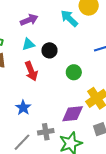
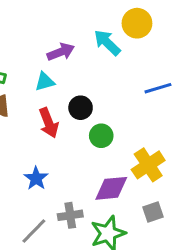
purple arrow: (29, 20) -> (61, 52), moved
black circle: (49, 50) -> (81, 108), moved
green circle: (74, 72) -> (101, 136), moved

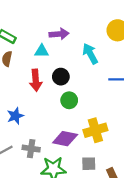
cyan arrow: (107, 43) -> (90, 54), moved

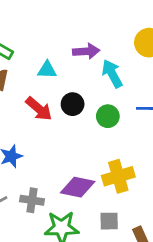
purple arrow: (59, 34) -> (86, 51), moved
red arrow: (36, 80) -> (39, 109), turned -45
green circle: (69, 100) -> (108, 116), moved

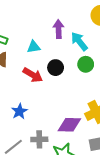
purple arrow: (86, 51) -> (58, 29), turned -78
green circle: (108, 116) -> (86, 64), moved

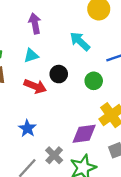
purple arrow: (58, 29) -> (35, 23), moved
green circle: (86, 64) -> (94, 81), moved
gray cross: (39, 139) -> (54, 155), turned -35

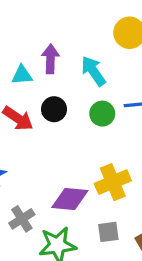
purple arrow: (35, 23) -> (50, 59), moved
green circle: (94, 81) -> (102, 114), moved

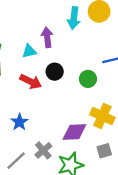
cyan arrow: (93, 71) -> (74, 18), moved, turned -130
green circle: (102, 114) -> (88, 79), moved
yellow cross: (113, 182) -> (102, 116), turned -35

